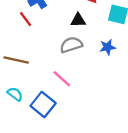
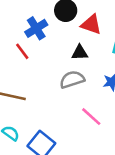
pink line: (62, 79) -> (91, 117), moved

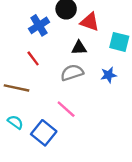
red line: (22, 51) -> (33, 58), moved
pink line: (91, 117) -> (66, 109), moved

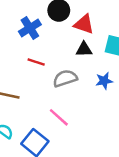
black triangle: (79, 48) -> (84, 49), moved
red line: (33, 58) -> (36, 62), moved, turned -35

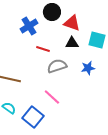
red line: (36, 62) -> (43, 49), moved

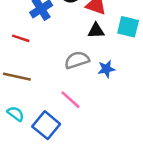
red line: (43, 49) -> (21, 38), moved
blue star: (88, 68) -> (106, 69), moved

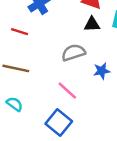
blue star: (106, 69) -> (102, 71), moved
blue square: (46, 125) -> (59, 122), moved

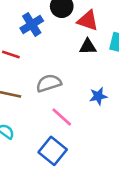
gray semicircle: (73, 53) -> (49, 83), moved

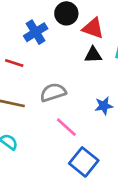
blue square: (53, 151) -> (84, 162), moved

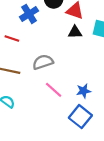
blue star: (104, 106) -> (84, 91), moved
blue square: (84, 162) -> (80, 117), moved

